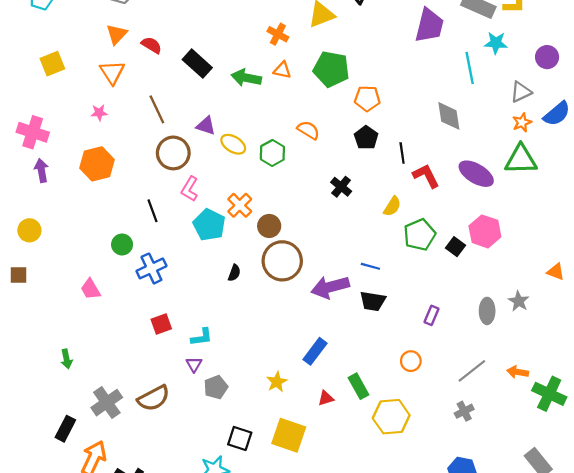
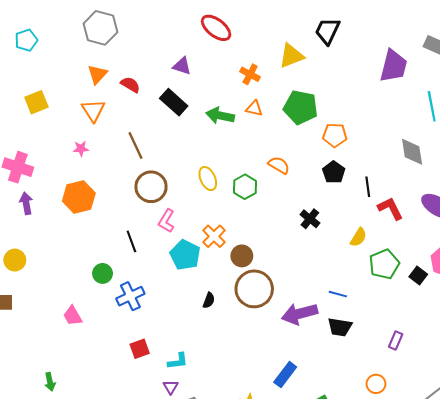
purple triangle: (206, 126) -> (182, 66), moved
yellow ellipse: (233, 144) -> (208, 179), turned 35

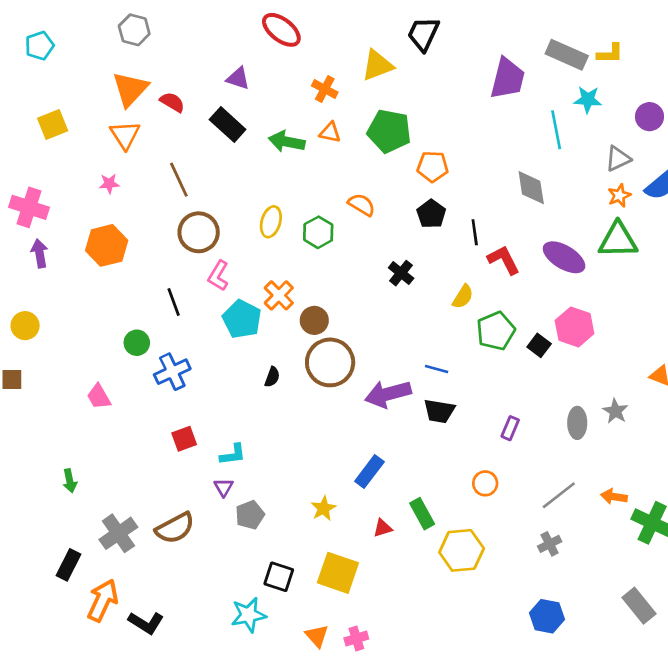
gray hexagon: (100, 28) -> (134, 30), size x0.7
orange triangle: (97, 74) -> (130, 89), size x1.4
yellow ellipse: (208, 179) -> (271, 222), turned 40

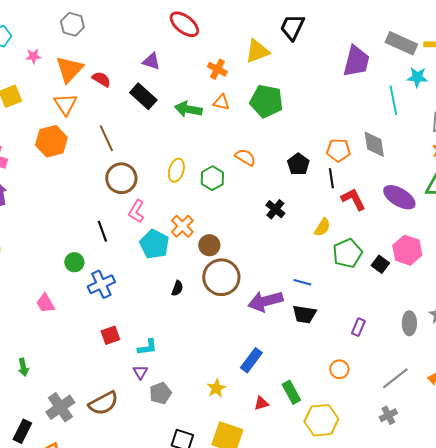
orange pentagon: (433, 167) -> (338, 150), moved
pink star: (109, 184) -> (33, 56), moved
orange hexagon: (107, 245) -> (51, 141), moved

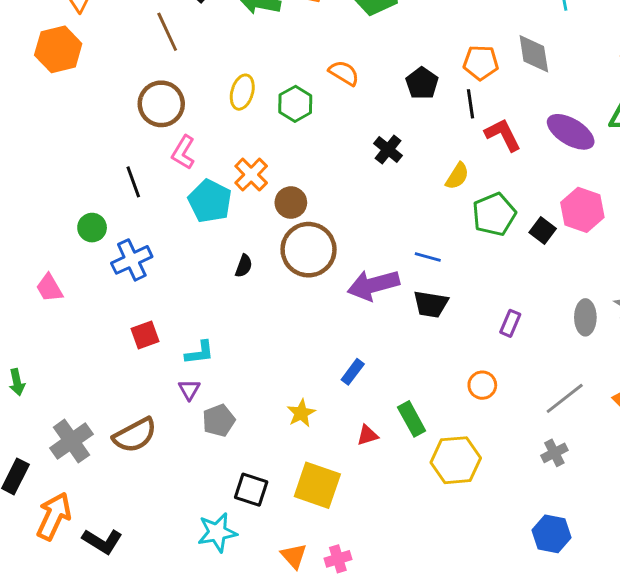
brown line: (106, 138) -> (167, 32), moved
blue rectangle: (251, 360) -> (353, 372), size x0.7

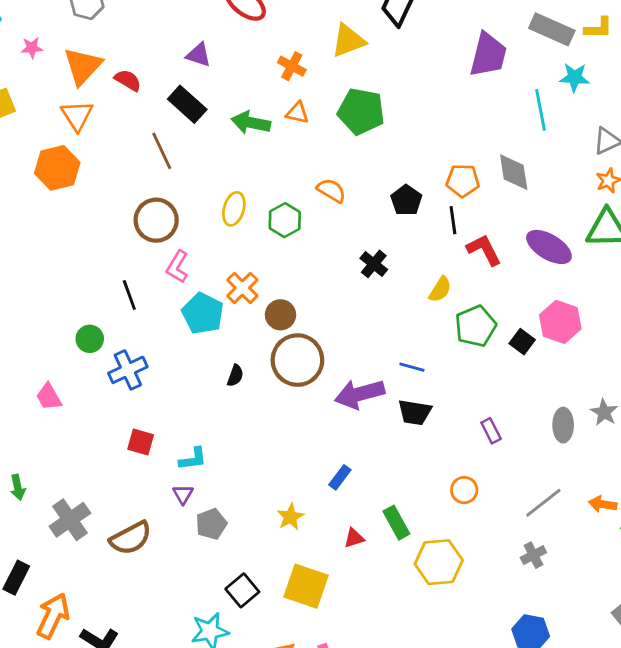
purple rectangle: (510, 323) -> (491, 431), turned -50
red square: (145, 335) -> (141, 442), turned 36
gray cross: (71, 441) -> (70, 520), moved
black square: (251, 490) -> (242, 590), turned 32

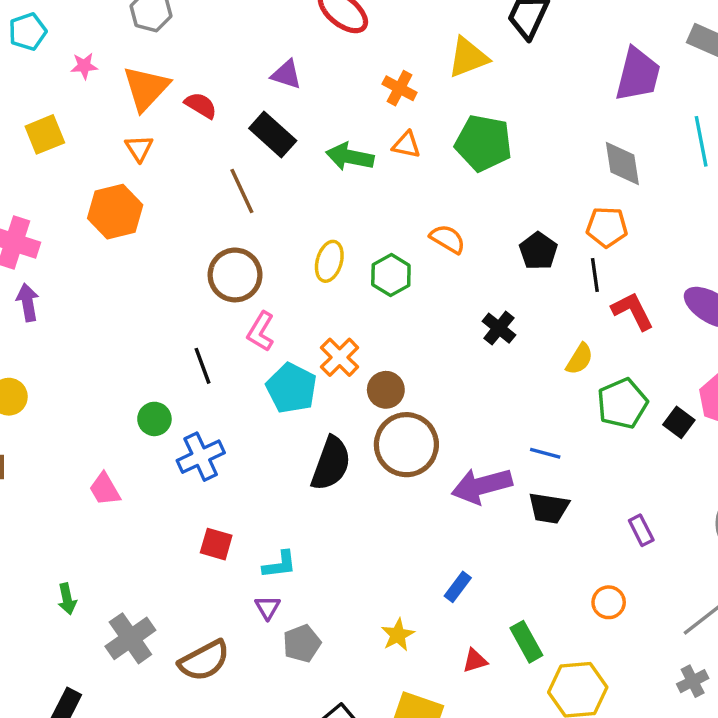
orange triangle: (77, 116) -> (139, 148), size x0.7
gray diamond: (514, 172) -> (622, 164), moved
black semicircle: (235, 376) -> (331, 464), size x2.0

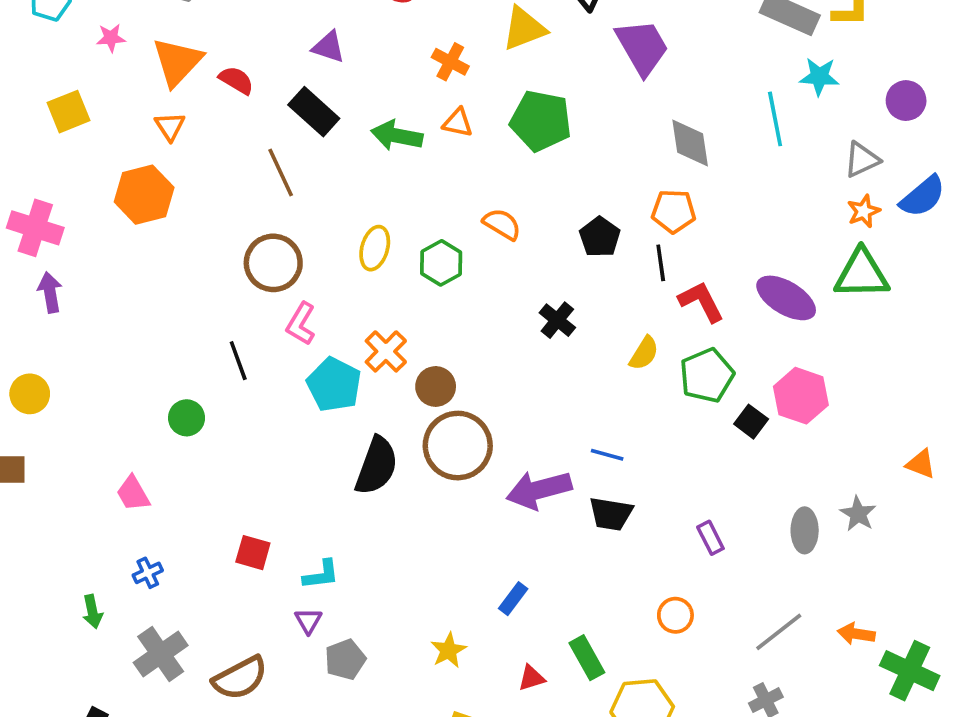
purple trapezoid: (638, 74) -> (642, 47), moved, turned -44
green pentagon: (622, 404) -> (707, 375), moved
blue cross: (201, 457) -> (148, 573), moved, size x0.6

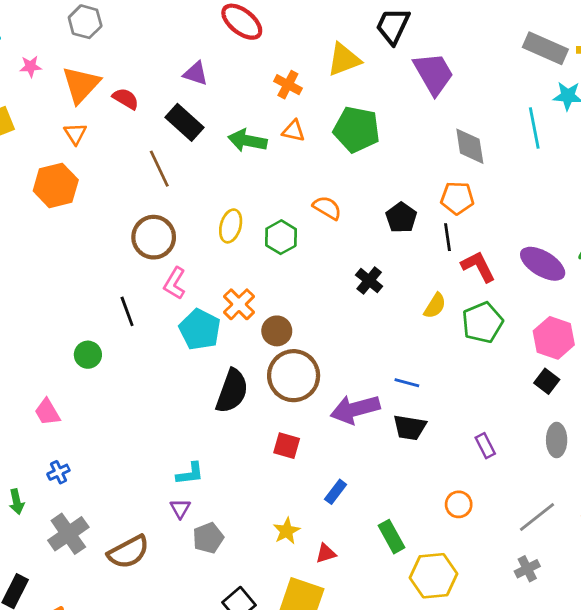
black square: (751, 422) -> (547, 381), moved
red square: (253, 553) -> (287, 446), moved
red triangle: (532, 678) -> (326, 553), moved

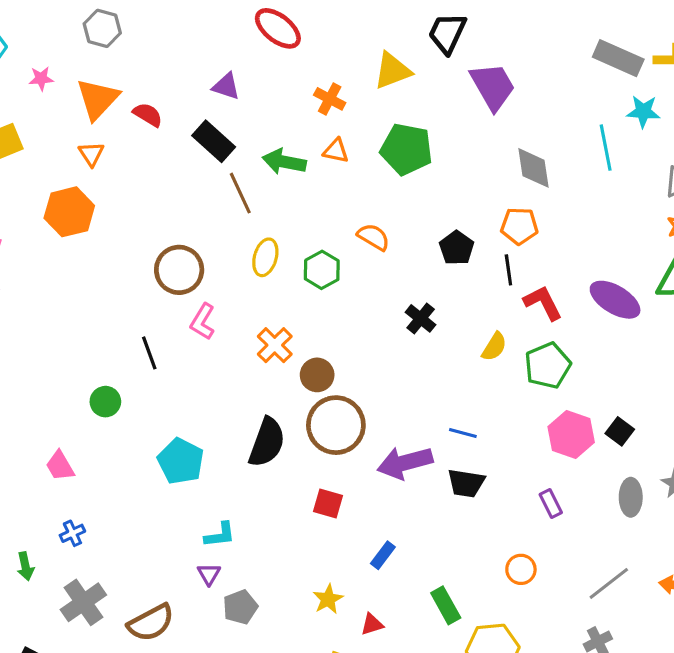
brown line: (159, 169) -> (240, 193), moved
cyan pentagon: (200, 329) -> (181, 461), moved
pink hexagon: (554, 338) -> (571, 435), moved

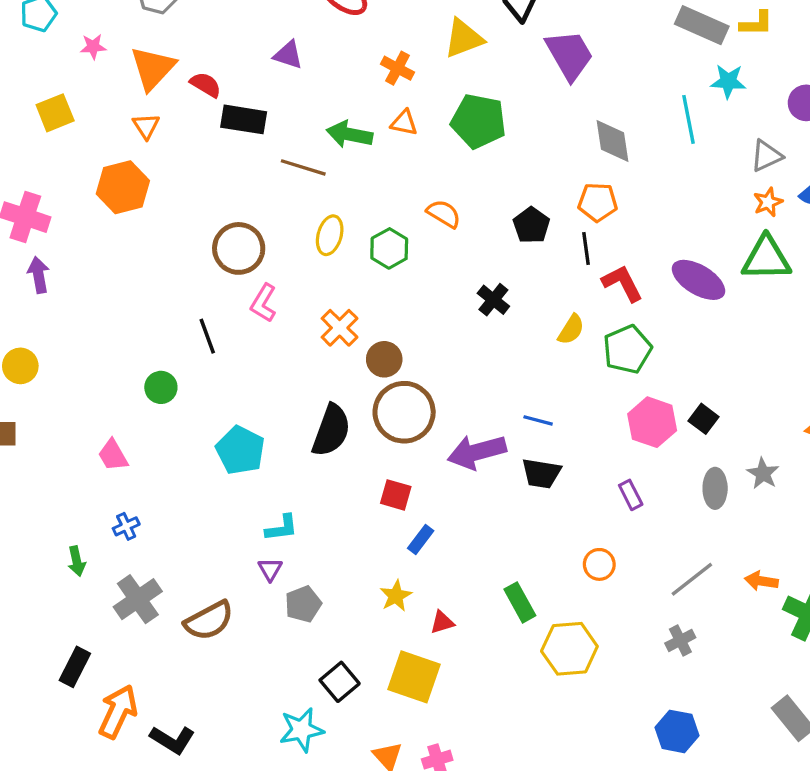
black rectangle: (214, 141) -> (244, 119), moved, turned -33
brown line: (240, 193) -> (303, 167), turned -48
blue rectangle: (383, 555) -> (421, 540), moved

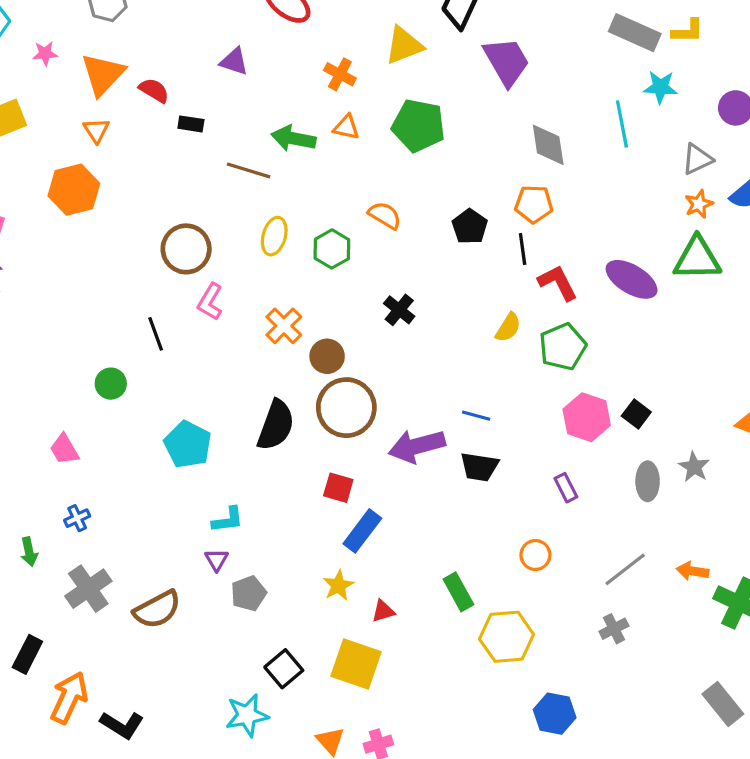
black rectangle: (244, 119) -> (191, 124), size x0.6
black cross: (493, 300) -> (399, 310), moved
blue rectangle: (421, 540) -> (362, 531), size x1.5
blue hexagon: (677, 731) -> (555, 714), moved

